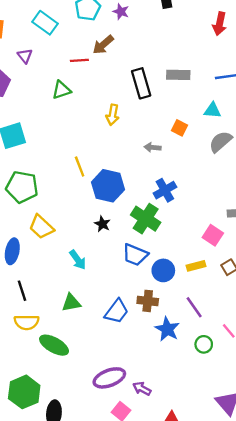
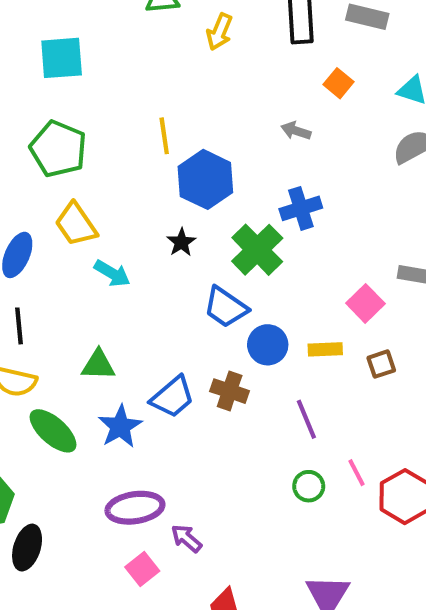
yellow arrow: (113, 115) -> (219, 32), moved
orange square: (180, 128) -> (338, 83), moved
cyan arrow: (78, 260) -> (112, 273), moved, turned -36
blue star: (167, 329) -> (120, 426), moved

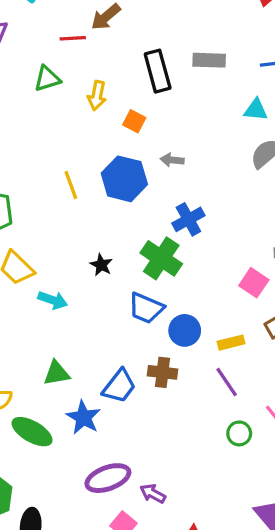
orange square: (338, 83) -> (134, 121), moved
blue hexagon: (205, 179) -> (124, 179), moved
yellow rectangle: (325, 349) -> (231, 343), moved

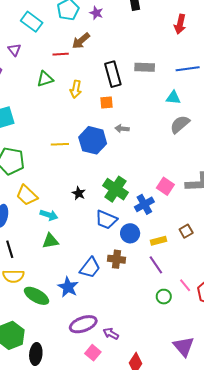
orange square: (134, 121) -> (106, 102), moved, turned -32
yellow line: (71, 185) -> (60, 144), turned -72
blue cross: (188, 219) -> (144, 204), moved
pink square: (254, 283) -> (165, 186), moved
green triangle: (57, 373) -> (50, 241), moved

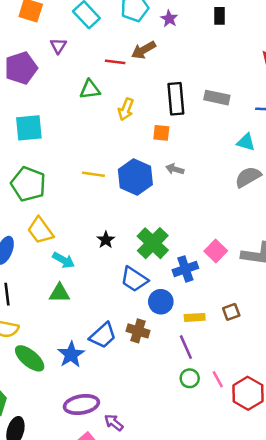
green circle: (164, 297) -> (190, 378), moved

